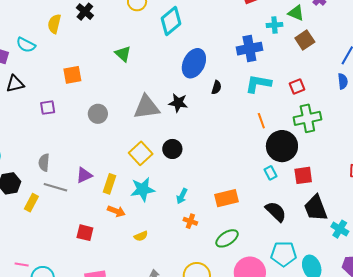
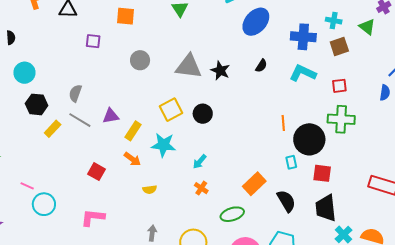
green triangle: (296, 13) -> (367, 27), moved
brown square: (305, 40) -> (339, 46), moved
blue ellipse: (194, 63) -> (256, 22), moved
orange line: (261, 121) -> (283, 123), moved
orange rectangle: (227, 198) -> (254, 184), moved, turned -45

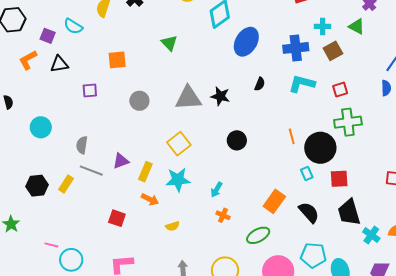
cyan circle: (24, 73) -> (41, 127), moved
black hexagon: (37, 104) -> (37, 186), moved
black circle: (203, 114) -> (237, 140), moved

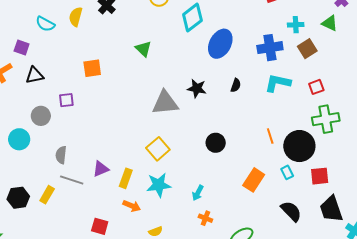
cyan semicircle: (73, 26) -> (45, 24), moved
black star: (220, 96) -> (197, 88), moved
gray circle: (139, 101) -> (41, 116), moved
orange rectangle: (274, 201) -> (254, 180), moved

